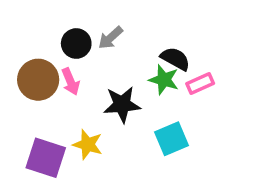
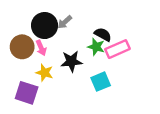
black circle: (76, 43) -> (45, 26), size x1.5
pink rectangle: (200, 84) -> (117, 49), size x1.5
yellow star: (88, 144) -> (45, 73), moved

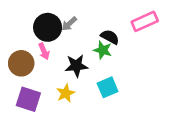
brown circle: (22, 47) -> (21, 63), moved
pink rectangle: (117, 49) -> (145, 21), moved
yellow star: (45, 73) -> (66, 93), moved, turned 30

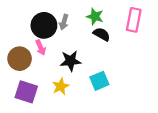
pink rectangle: (145, 21) -> (134, 20), turned -55
gray arrow: (69, 24) -> (64, 22), turned -32
green star: (103, 50) -> (95, 17), moved

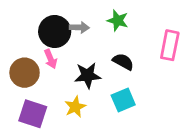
pink rectangle: (134, 20) -> (170, 45), moved
gray arrow: (64, 22) -> (79, 27), turned -104
black semicircle: (102, 34) -> (123, 62), moved

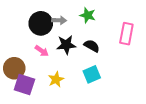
pink arrow: (51, 59) -> (42, 51), moved, turned -32
brown circle: (25, 73) -> (14, 68), moved
black star: (88, 75) -> (66, 45), moved

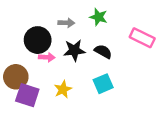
black circle: (41, 23) -> (38, 40), moved
pink rectangle: (126, 34) -> (142, 38), turned -75
pink arrow: (42, 51) -> (47, 57), turned -32

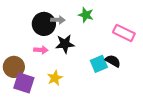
black circle: (38, 40) -> (44, 24), moved
black semicircle: (103, 52) -> (113, 61), moved
cyan square: (103, 84) -> (99, 64), moved

